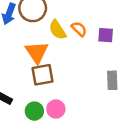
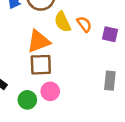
orange triangle: (37, 52) -> (38, 41), turned 35
pink circle: (56, 109) -> (50, 91), moved

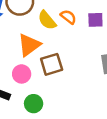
brown square: (41, 65) -> (52, 64), moved
pink circle: (50, 91) -> (22, 74), moved

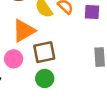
green circle: (34, 104) -> (45, 78), moved

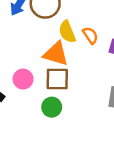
orange triangle: (24, 31) -> (56, 54), moved, turned 35

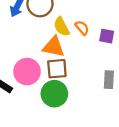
pink circle: (23, 79) -> (27, 72), size x1.5
green circle: (52, 107) -> (54, 94), size x1.5

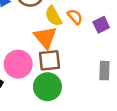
purple square: (107, 36) -> (101, 25), turned -35
orange triangle: (54, 47) -> (45, 37), turned 40

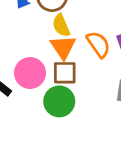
yellow semicircle: (53, 16) -> (61, 25), moved
orange semicircle: (75, 17) -> (98, 44), moved, size x1.5

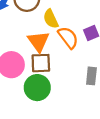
yellow semicircle: (61, 25) -> (51, 19), moved

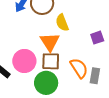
orange semicircle: (68, 38) -> (79, 68), moved

